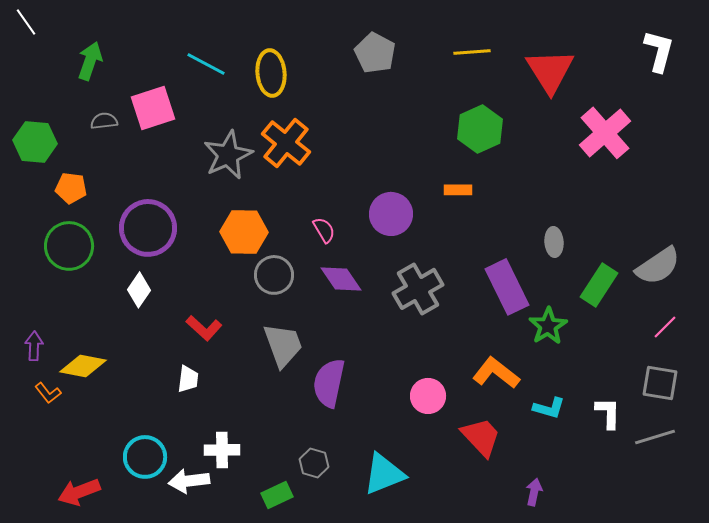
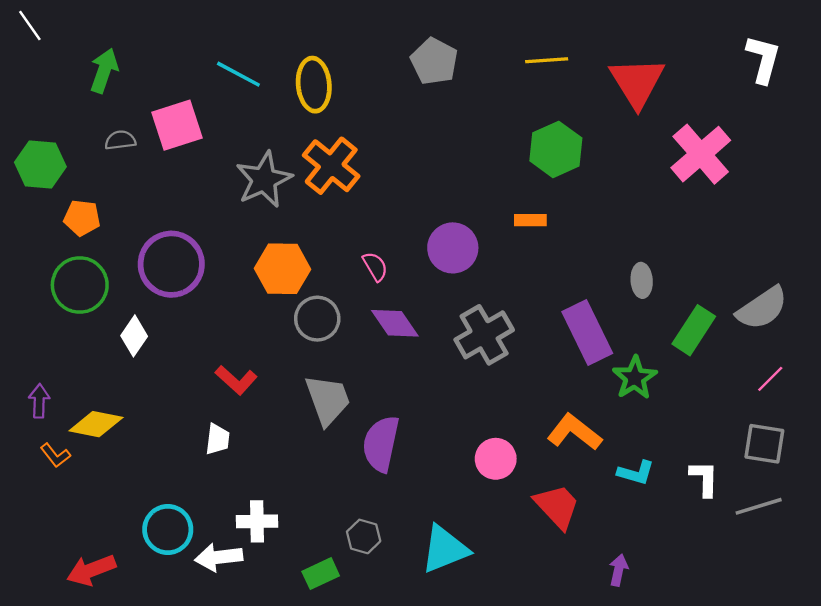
white diamond: (139, 290) -> (134, 336), moved

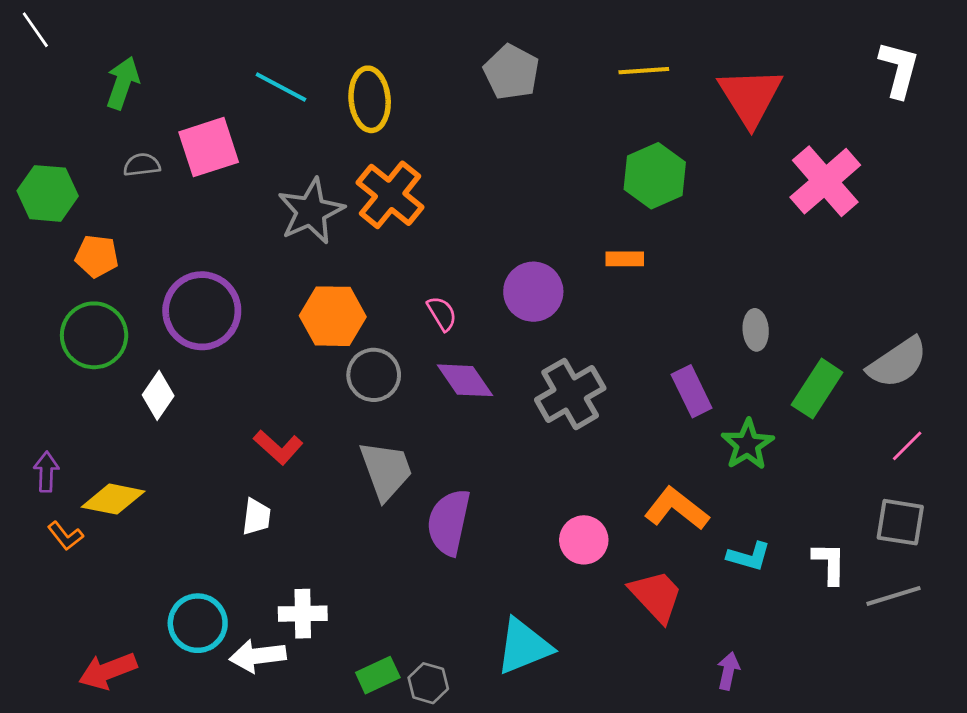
purple rectangle: (587, 333) -> (692, 391), size x0.7
gray hexagon: (364, 536) -> (428, 683), moved

